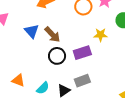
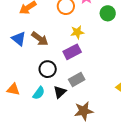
yellow star: (101, 35) -> (77, 32), moved
black circle: (57, 56) -> (48, 69), moved

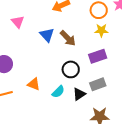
yellow star: (77, 32) -> (101, 30), moved

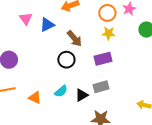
blue triangle: (47, 35) -> (47, 25), moved, turned 42
black circle: (71, 69) -> (66, 60), moved
orange triangle: (34, 84) -> (35, 98), moved

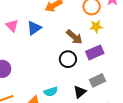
brown arrow: (74, 39) -> (74, 37), moved
black circle: (66, 60) -> (68, 59), moved
cyan semicircle: (61, 91) -> (51, 92), moved, turned 32

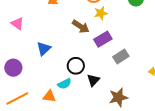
blue triangle: (34, 28) -> (44, 49), moved
black circle: (68, 59) -> (76, 66), moved
gray rectangle: (98, 80) -> (121, 57), moved

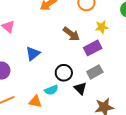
yellow star: (101, 13) -> (102, 27), moved
gray rectangle: (121, 57) -> (95, 72), moved
black triangle: (93, 80) -> (80, 88), turned -32

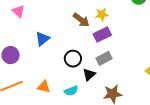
yellow star: (102, 27) -> (102, 14), moved
black triangle: (80, 88) -> (89, 74), turned 32
cyan semicircle: (51, 90) -> (71, 91), moved

